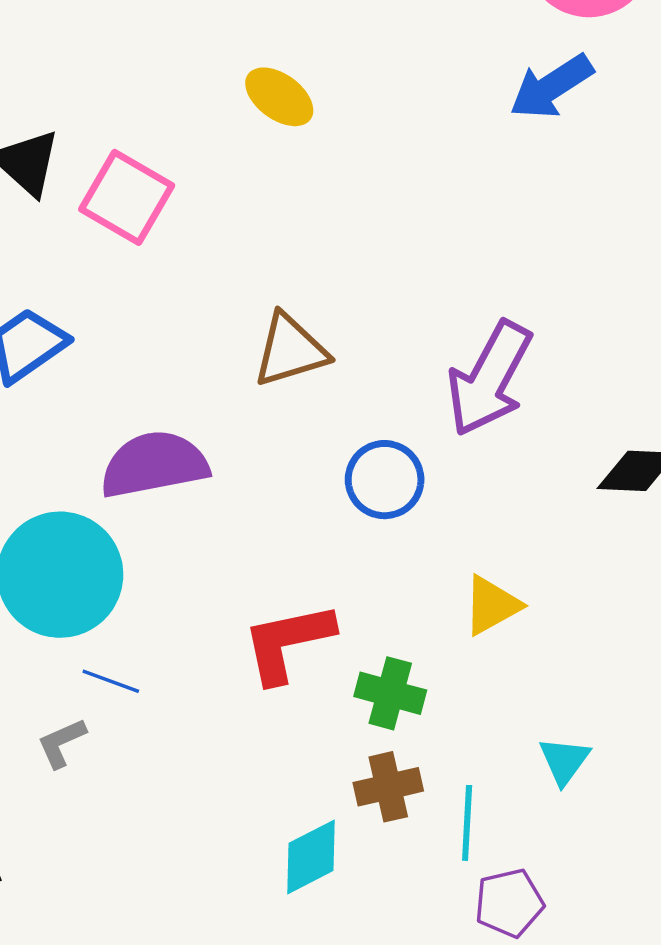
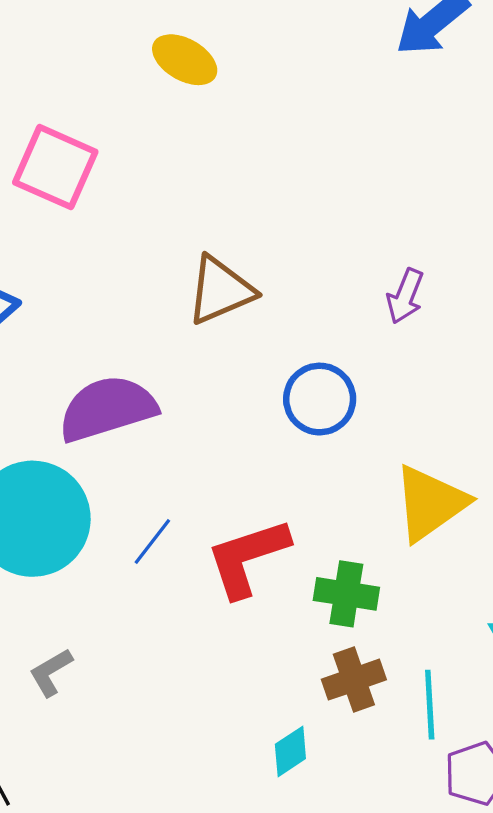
purple arrow: (489, 379) -> (405, 296), size x0.5
yellow triangle: (492, 605) -> (430, 503), size x1.4
blue line: (111, 681) -> (152, 541), moved, turned -66
cyan diamond: (311, 857) -> (290, 751), size x0.7

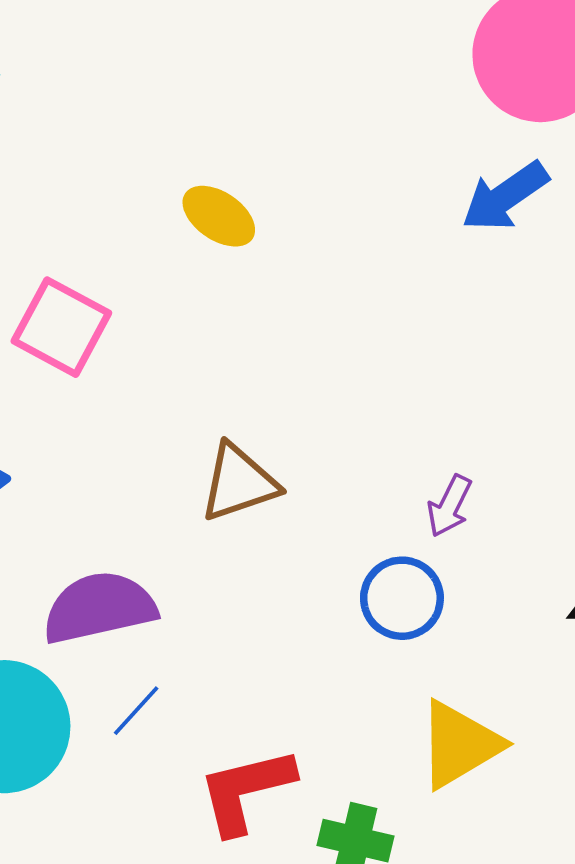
blue circle: (320, 399) -> (402, 598), moved
blue line: (152, 541) -> (136, 711), moved

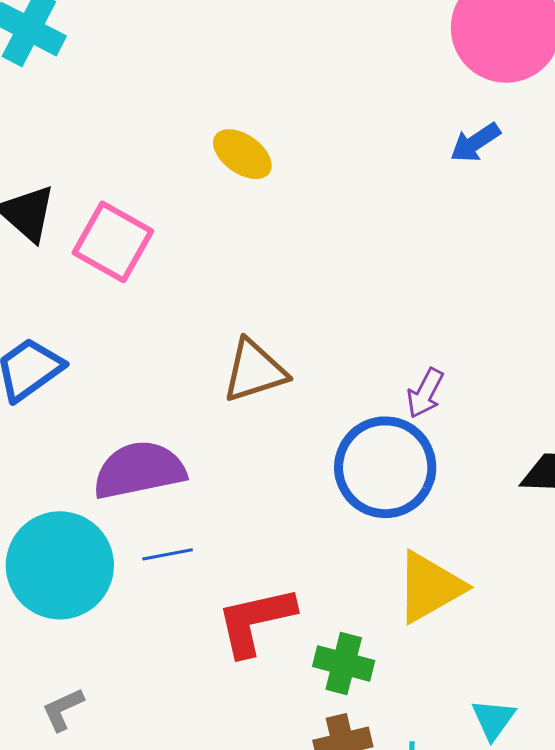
blue arrow: (505, 196) -> (475, 143), size x0.7
blue circle: (402, 598) -> (385, 467), size x1.5
blue line: (136, 711) -> (168, 554), turned 36

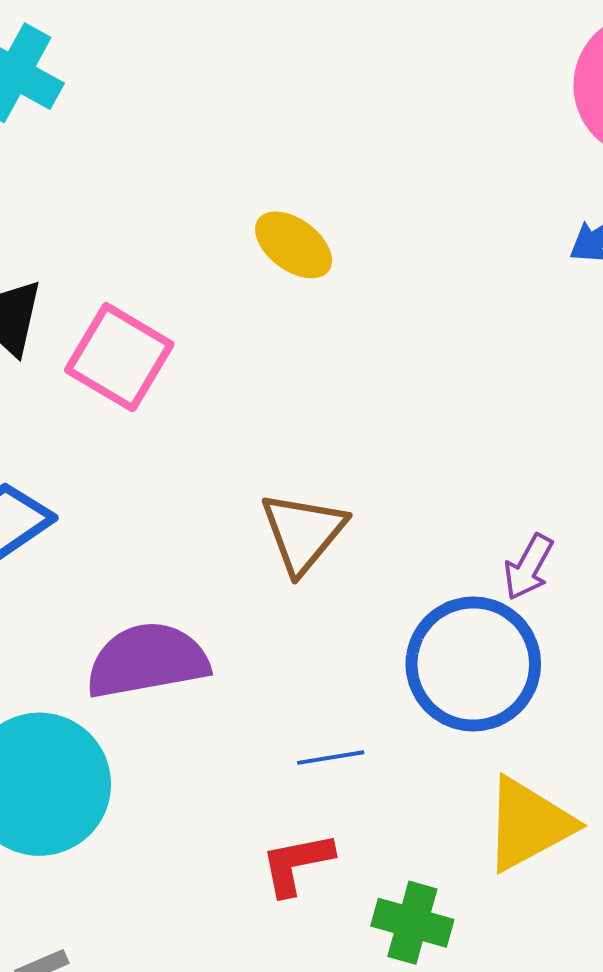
brown triangle: (254, 371) -> (303, 532), turned -34
blue line: (168, 554) -> (331, 758), moved
red L-shape: (255, 621) -> (297, 864), size x0.7

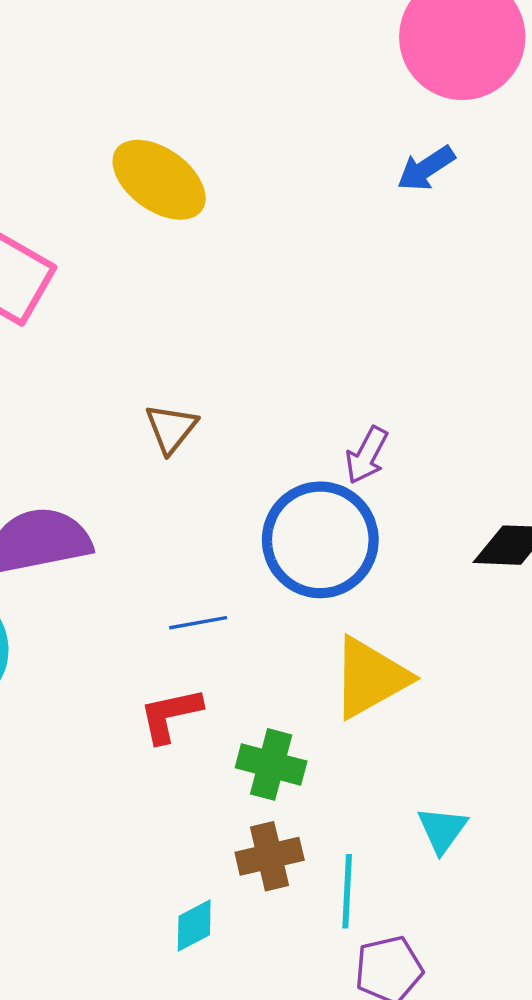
yellow ellipse: (294, 245) -> (159, 180), size x1.4
brown triangle: (303, 532) -> (171, 428), size x0.7

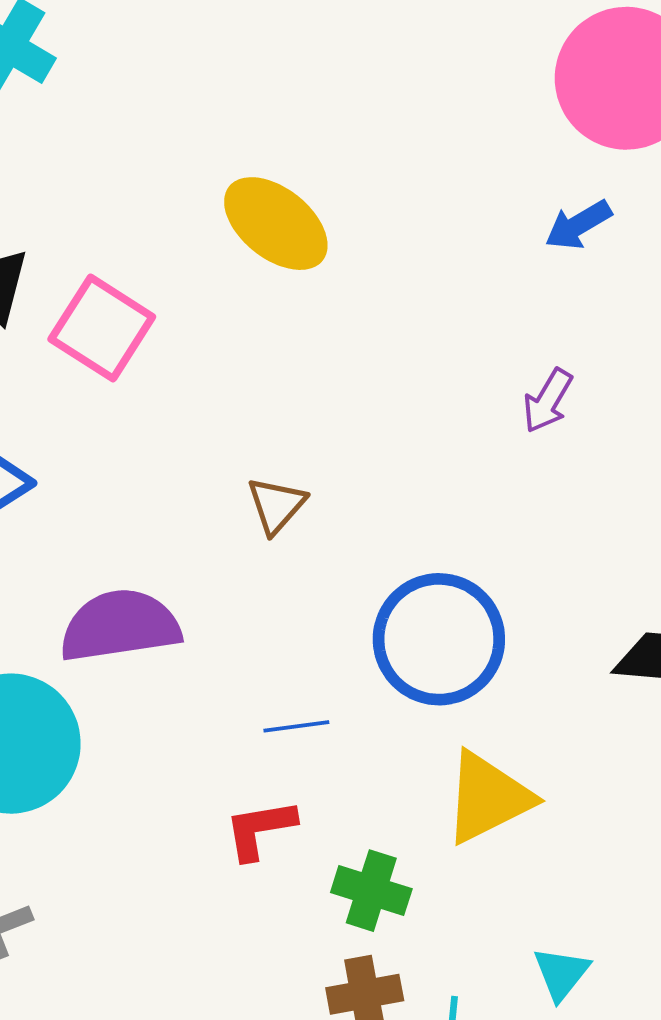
purple arrow: (367, 455) -> (548, 401), moved

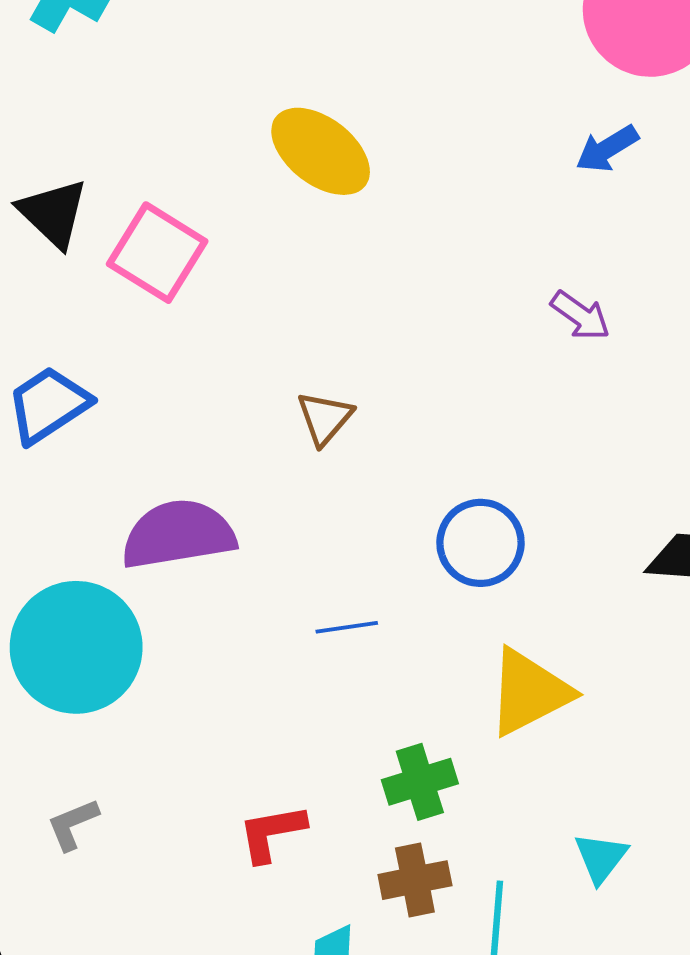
purple arrow: (548, 401) -> (580, 316), turned -84
blue circle: (439, 639) -> (481, 543), size x0.7
red L-shape: (260, 829) -> (272, 833), moved
green cross: (371, 891) -> (420, 782), turned -34

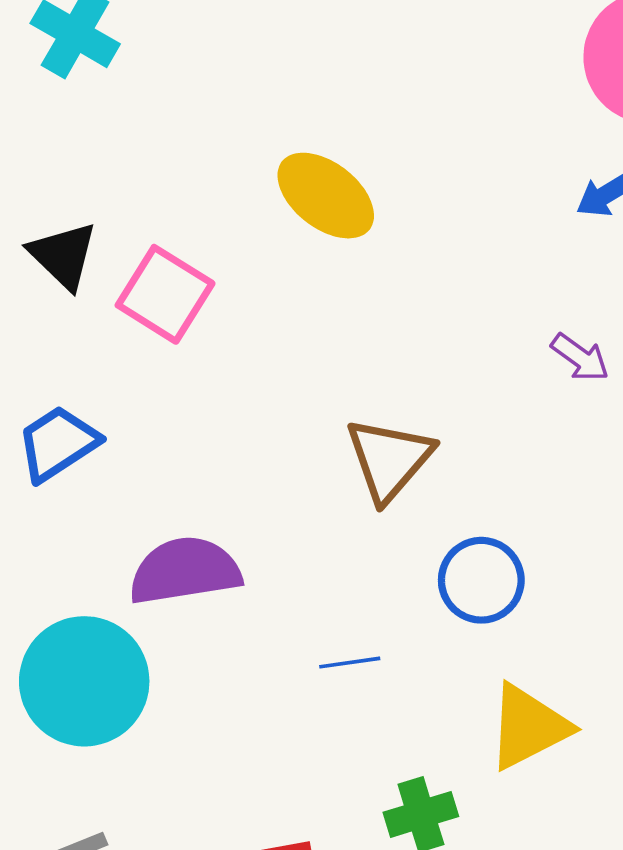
brown triangle: (325, 418) -> (389, 459), moved, size x1.6

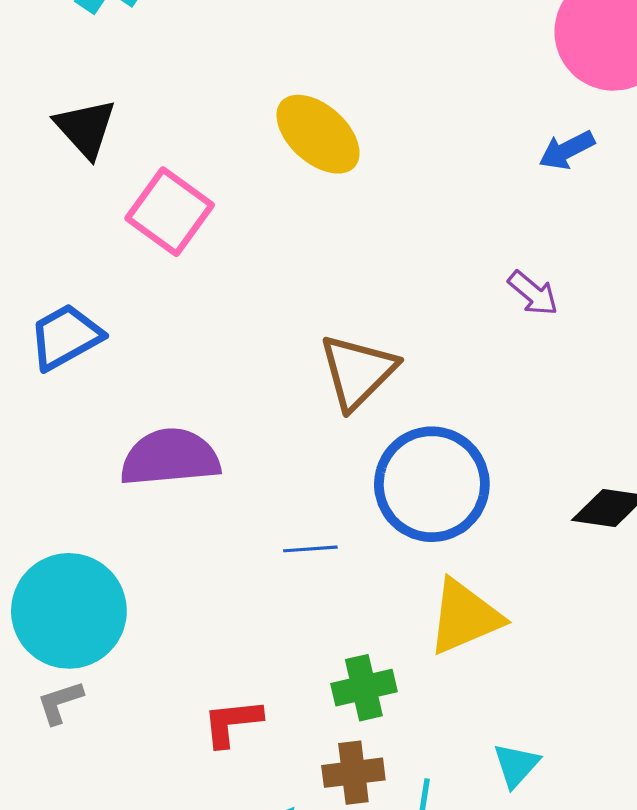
black triangle: (63, 255) -> (86, 128), moved
blue circle: (481, 580) -> (432, 484), size x1.5
cyan circle: (84, 681) -> (69, 611), moved

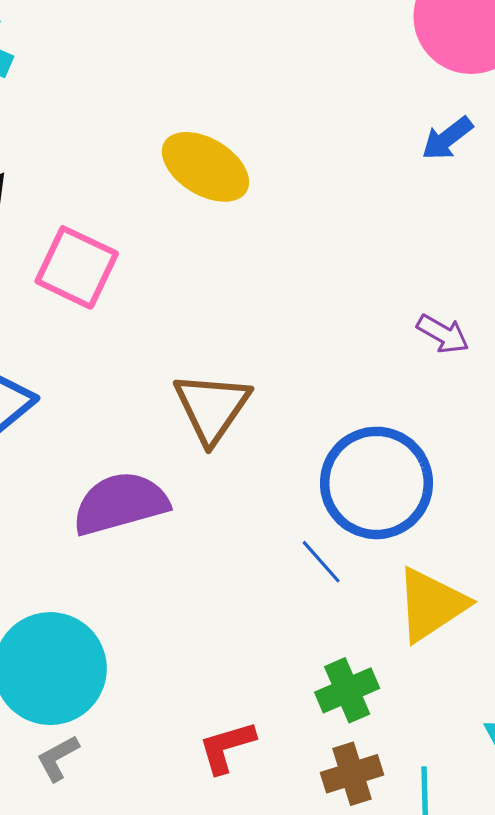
purple arrow: (533, 293) -> (443, 334), moved
brown triangle: (358, 372) -> (212, 408), moved
blue line: (310, 549) -> (321, 562), moved, turned 63

